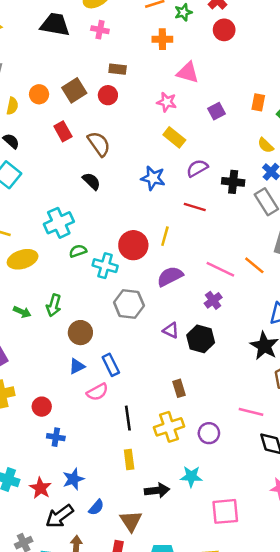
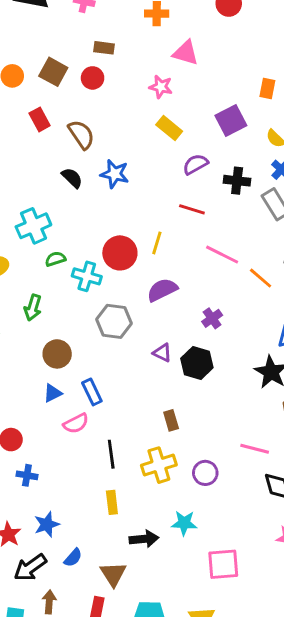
brown square: (74, 90) -> (53, 72), turned -30
purple square: (217, 111) -> (231, 121), moved, size x1.5
blue star: (153, 178) -> (115, 174), moved
pink line: (220, 269) -> (222, 255), moved
green arrow: (54, 305) -> (33, 308), moved

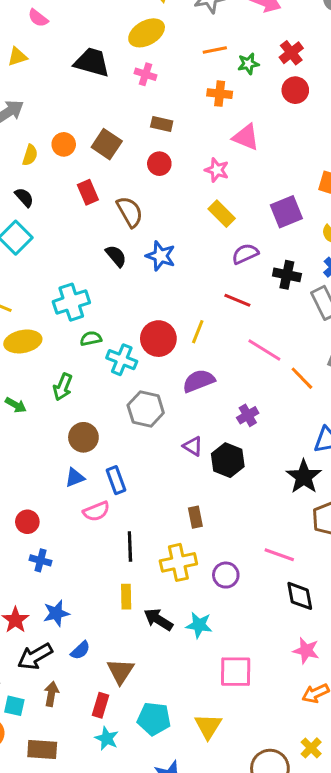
red circle: (93, 78) -> (159, 164), moved
black arrow: (144, 539) -> (158, 620), moved, turned -148

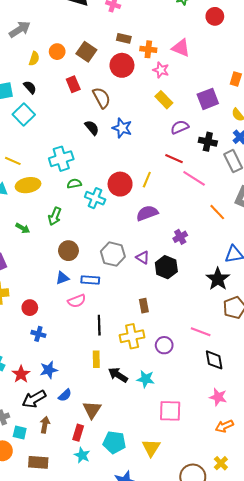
orange cross: (220, 94) -> (148, 49), moved
red circle: (159, 164) -> (122, 65), size x1.5
pink line: (264, 350) -> (194, 178), moved
gray hexagon: (146, 409) -> (113, 254), moved
blue rectangle: (116, 480) -> (90, 280), turned -66

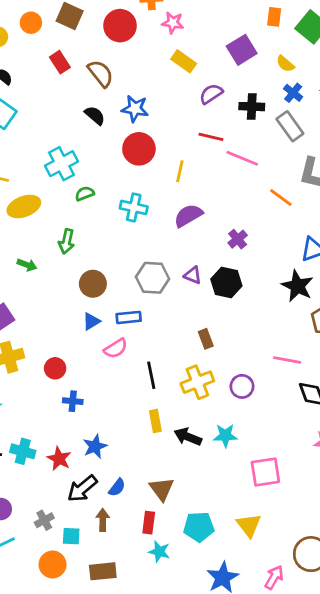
red circle: (120, 184) -> (139, 149), moved
cyan cross: (95, 198) -> (134, 207), moved
blue semicircle: (65, 395) -> (117, 487), moved

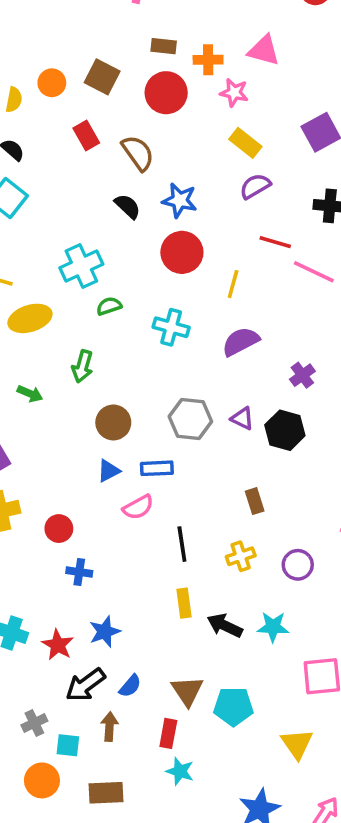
purple semicircle: (211, 94) -> (255, 186), moved
yellow cross: (197, 382) -> (241, 556), size x0.7
cyan pentagon: (199, 527) -> (233, 706), moved

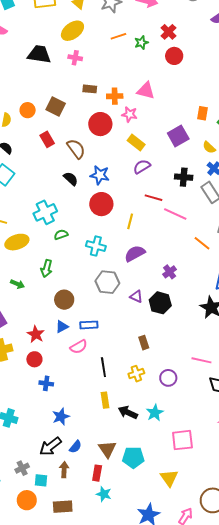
red circle: (166, 93) -> (100, 124), moved
gray hexagon: (190, 419) -> (107, 282), moved
cyan star: (273, 627) -> (155, 413), turned -30
red star: (58, 645) -> (36, 334), moved

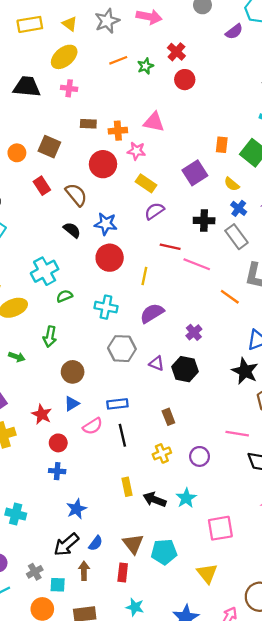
blue rectangle: (89, 325) -> (117, 404), moved
red circle: (34, 359) -> (58, 443), moved
black line: (103, 367) -> (122, 435), moved
cyan star: (104, 494) -> (135, 607), moved

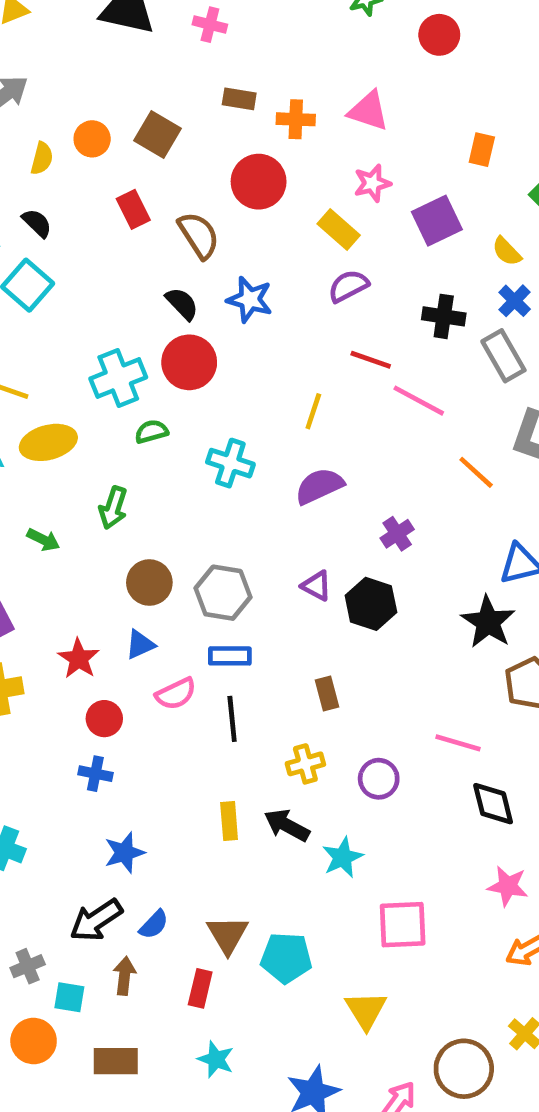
orange rectangle: (222, 145) -> (482, 150), moved
pink star: (136, 151) -> (372, 183), moved, turned -30
red circle: (110, 258) -> (189, 362), moved
gray hexagon: (122, 349) -> (223, 593), moved
black arrow: (155, 500) -> (287, 825), moved

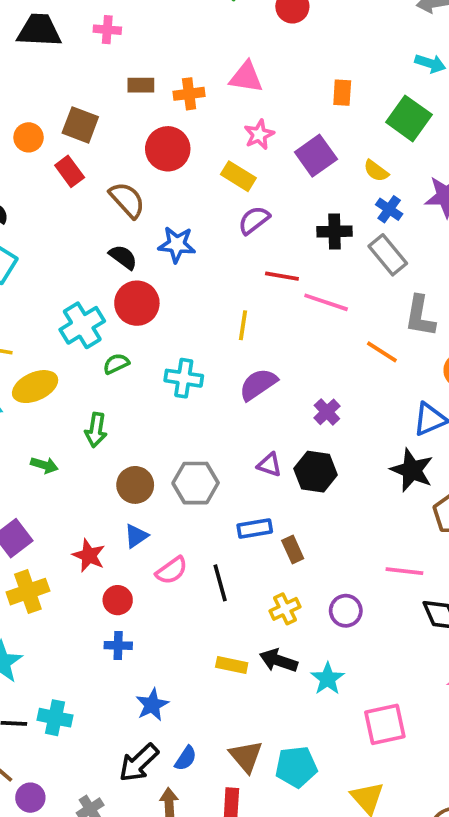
red rectangle: (133, 209) -> (70, 171), moved
blue rectangle: (230, 656) -> (255, 529), moved
yellow rectangle: (229, 821) -> (232, 665), turned -64

